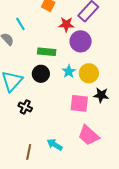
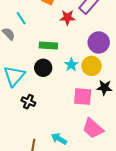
purple circle: (81, 41) -> (99, 42), moved

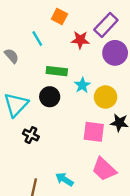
cyan line: (21, 18) -> (37, 38), moved
purple circle: (99, 42) -> (115, 53), moved
cyan star: (71, 65) -> (82, 85), moved

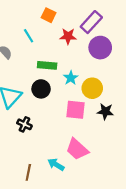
pink square: (94, 132) -> (75, 110), moved
pink trapezoid: (104, 169) -> (77, 149), moved

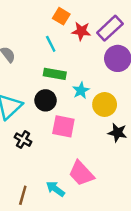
cyan line: (29, 36) -> (51, 44), moved
red star: (68, 36) -> (81, 31), moved
pink square: (75, 110) -> (63, 126), moved

